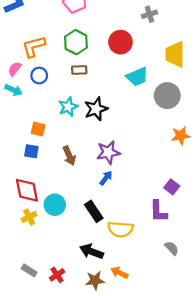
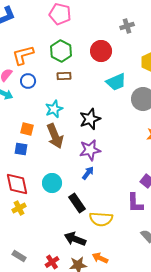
black star: (96, 109) -> (90, 119), moved
brown arrow: (69, 156) -> (55, 136), moved, size x1.4
cyan circle: (55, 205) -> (52, 183), moved
red cross: (57, 275) -> (52, 262), moved

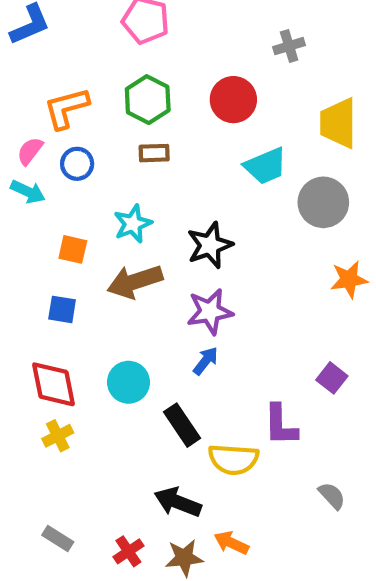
orange square: (27, 129) -> (73, 249), moved
brown arrow: (55, 136) -> (135, 282), turned 95
purple L-shape: (135, 203) -> (280, 425), moved

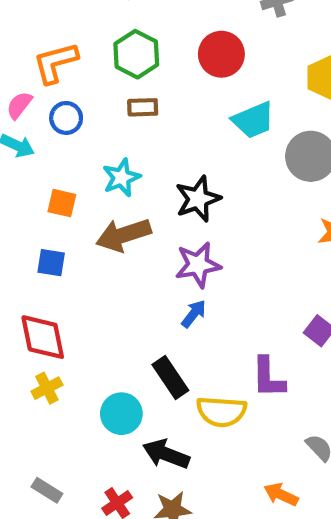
cyan circle: (128, 382) -> (121, 414), moved
orange arrow: (231, 543) -> (281, 494), moved

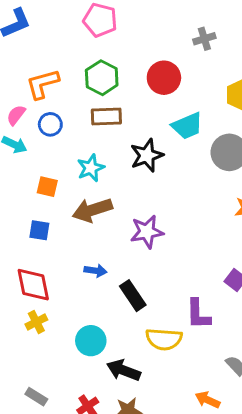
brown rectangle: (143, 107) -> (106, 117), size x1.4
black star: (198, 199) -> (147, 155), moved
blue arrow: (194, 314) -> (95, 271), moved, turned 60
black rectangle: (170, 377) -> (133, 296), moved

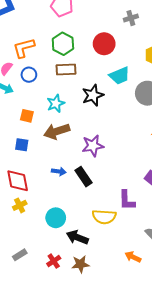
black rectangle: (133, 296) -> (84, 177), moved
gray rectangle: (36, 397) -> (20, 255), turned -64

